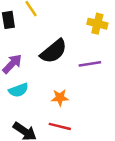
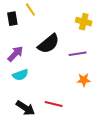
orange star: (60, 98) -> (84, 80), moved

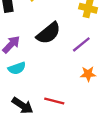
purple line: (78, 54) -> (81, 44), turned -30

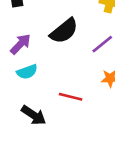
red line: (54, 101) -> (71, 97), moved

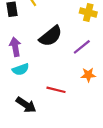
purple arrow: (20, 44) -> (15, 47), turned -54

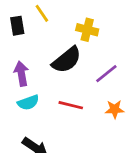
yellow cross: (88, 12) -> (87, 30), moved
red line: (56, 90) -> (71, 105), moved

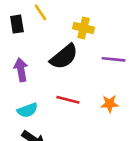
purple line: (106, 74) -> (114, 59), moved, turned 45
cyan semicircle: (28, 102) -> (27, 110), moved

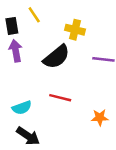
purple arrow: (21, 70) -> (16, 51), moved
orange star: (110, 104) -> (100, 117), moved

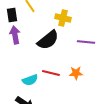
cyan semicircle: (22, 108) -> (30, 80), moved
orange star: (100, 117) -> (76, 73), moved

